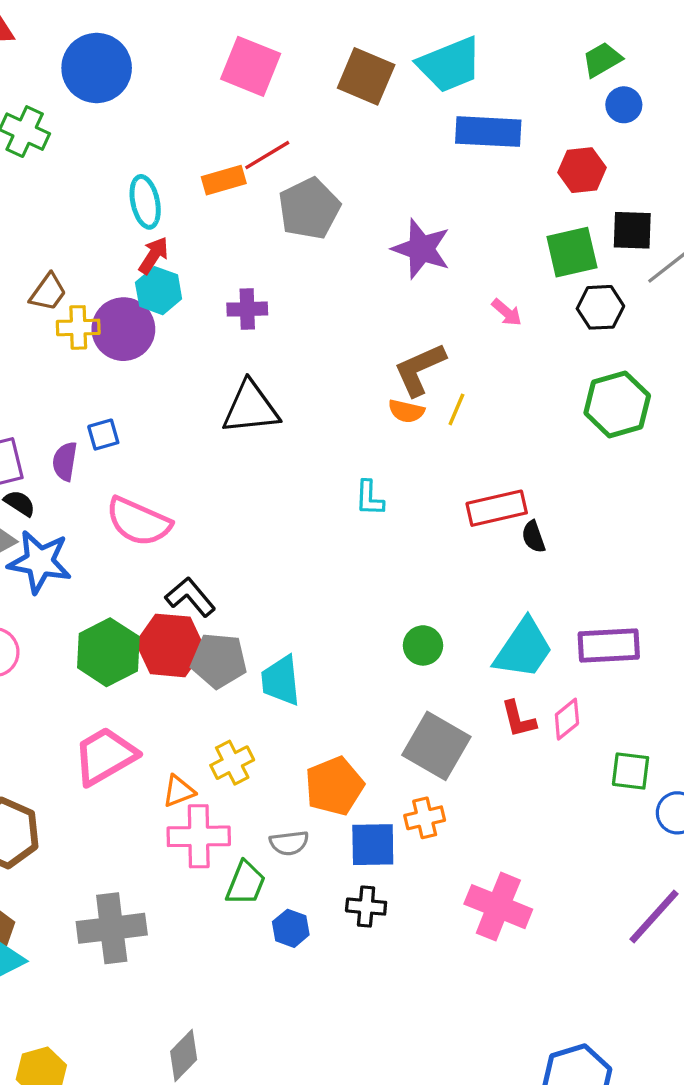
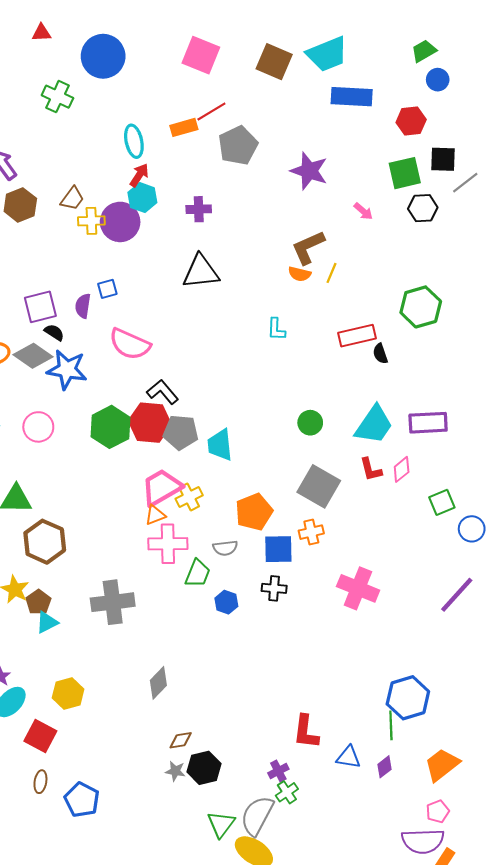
green hexagon: (617, 404) -> (421, 307), moved
pink trapezoid: (105, 756) -> (162, 487), moved
green square: (631, 771) -> (442, 502), turned -30

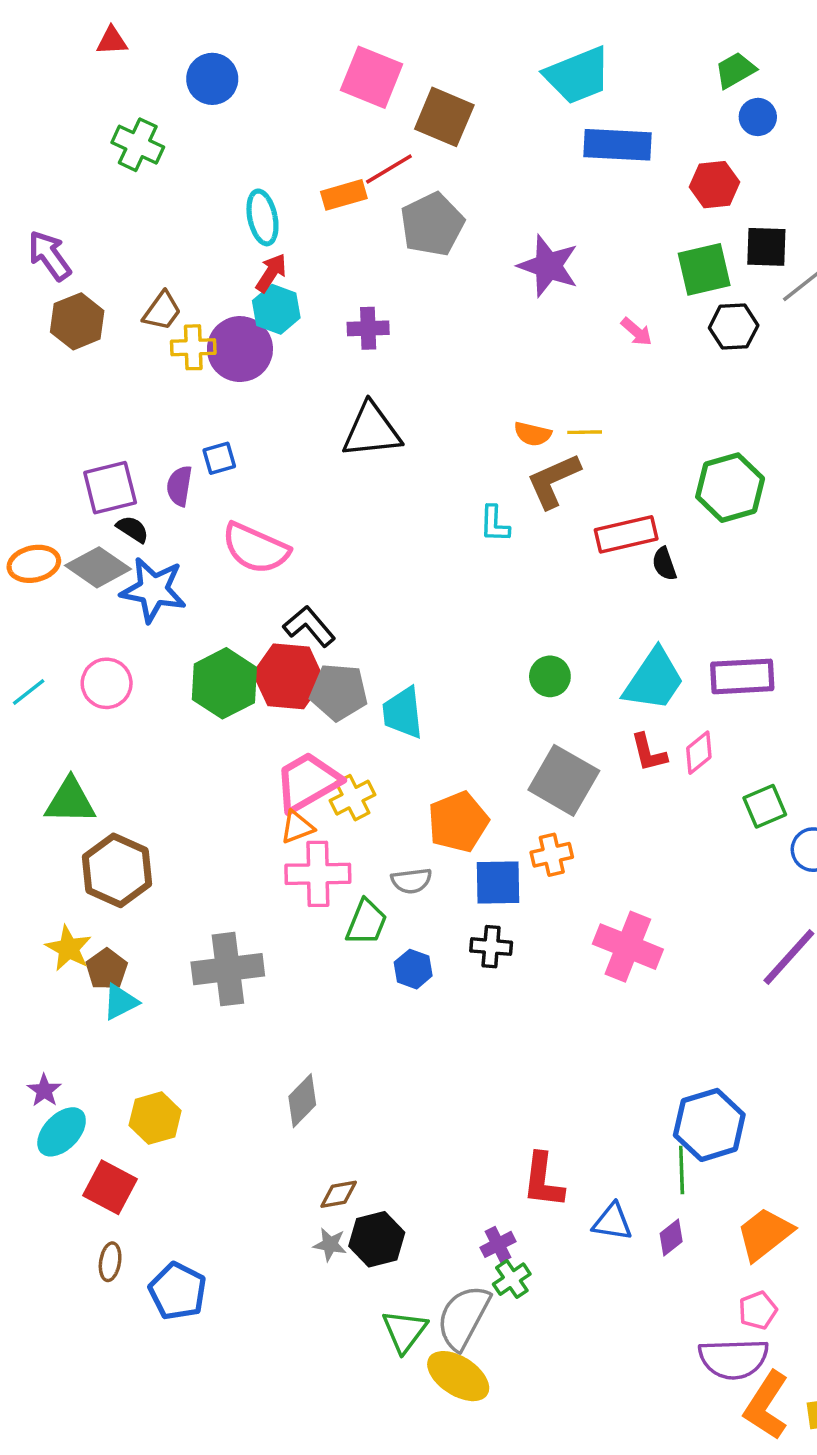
blue circle: (103, 56) -> (212, 79), size x0.7
brown square: (274, 62) -> (444, 117), moved
brown L-shape: (308, 247) -> (553, 481), moved
yellow line: (331, 273) -> (585, 432), turned 66

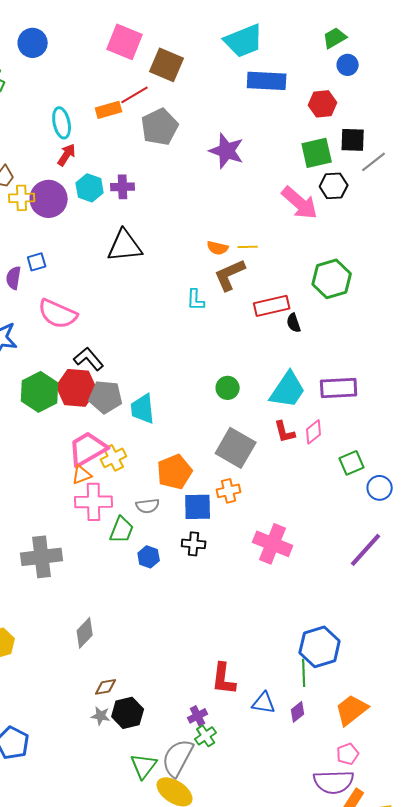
cyan hexagon: (276, 309) -> (90, 188), moved
pink arrow: (637, 332) -> (300, 203), moved, size x2.0

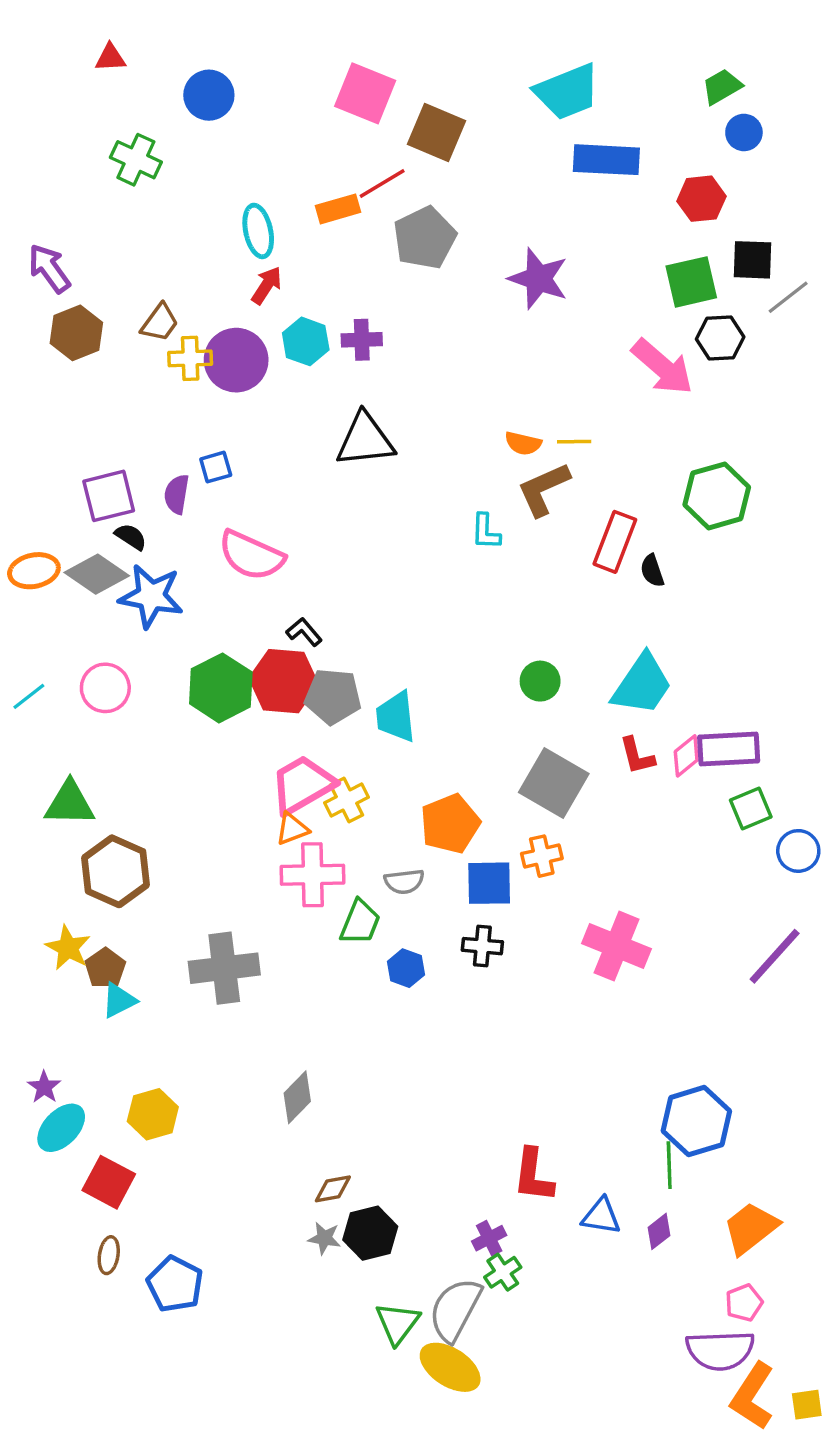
red rectangle: (272, 306) -> (615, 542), turned -56
black L-shape: (89, 359) -> (304, 632), size x0.7
purple rectangle: (339, 388) -> (729, 749), moved

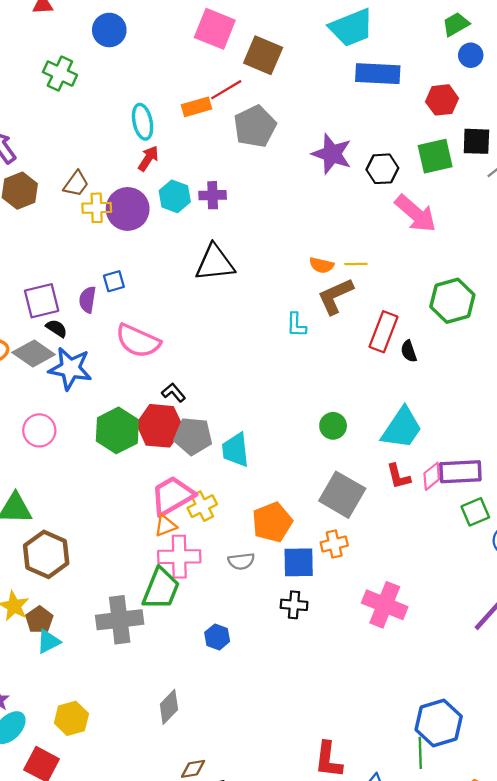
black hexagon: (720, 338) -> (382, 169), moved
green trapezoid: (360, 922) -> (161, 589), moved, size x1.4
blue hexagon: (406, 968) -> (217, 637), moved

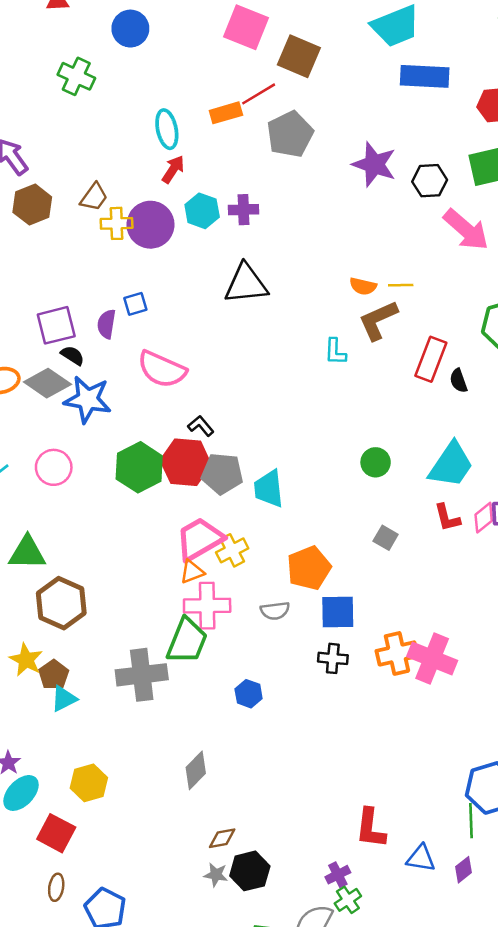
gray square: (342, 495) -> (386, 538), size x0.5
orange cross: (334, 544) -> (397, 653), moved, size x1.4

